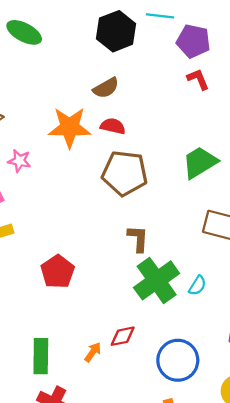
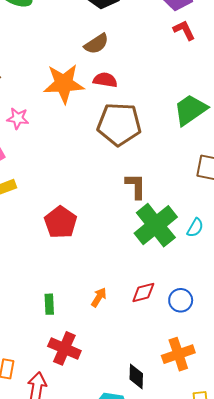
red diamond: (123, 336) -> (143, 293), moved
green rectangle: (41, 356) -> (49, 304), size x0.6
blue circle: (178, 360) -> (181, 300), size x0.6

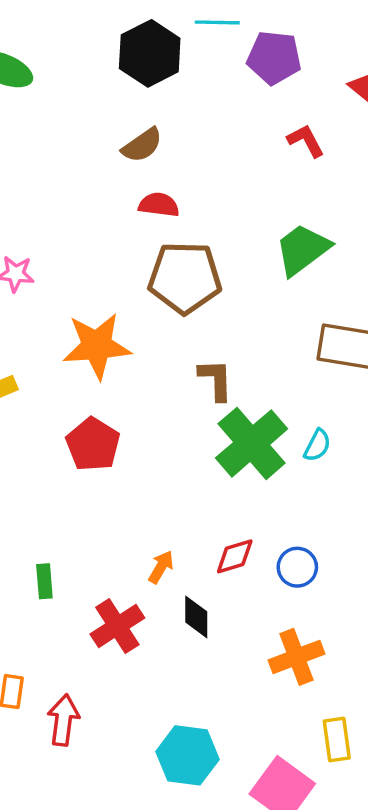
red L-shape: (184, 30) -> (306, 141), moved
orange star: (64, 84) -> (97, 346), moved
green rectangle: (49, 304) -> (44, 581), moved
red cross: (64, 348) -> (117, 626), moved, turned 36
black diamond: (136, 376) -> (196, 617), moved

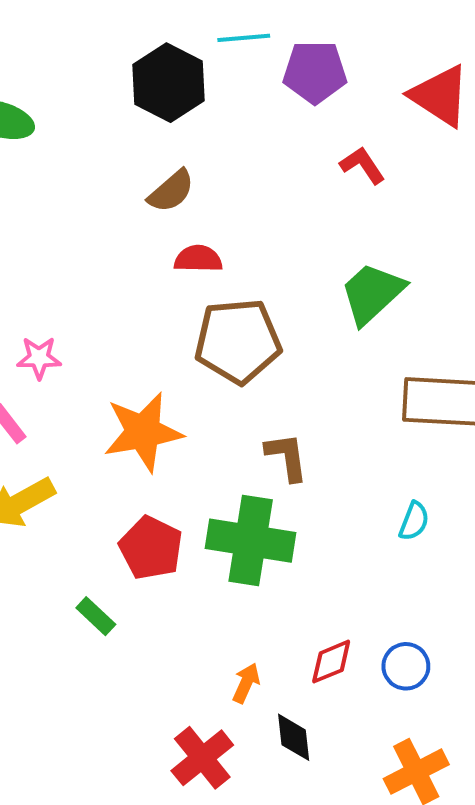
green cross: (252, 443) -> (251, 541), moved, turned -34
green rectangle: (44, 581) -> (96, 616), moved, turned -36

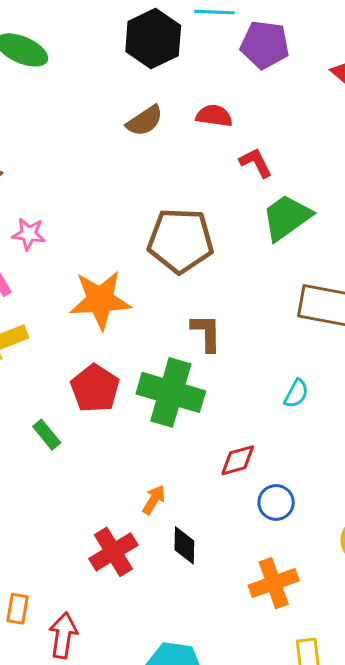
red L-shape: (362, 165) -> (256, 163), moved
red semicircle: (198, 259) -> (214, 116), moved
red diamond: (331, 662) -> (238, 460), moved

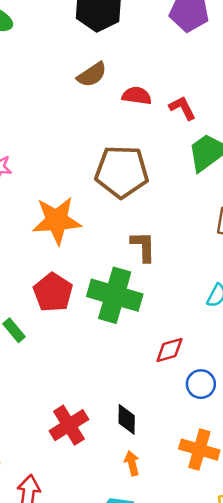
red semicircle: (214, 116) -> (137, 96), moved
orange arrow: (154, 500) -> (132, 463), moved, turned -45
orange cross: (274, 583) -> (199, 450), turned 36

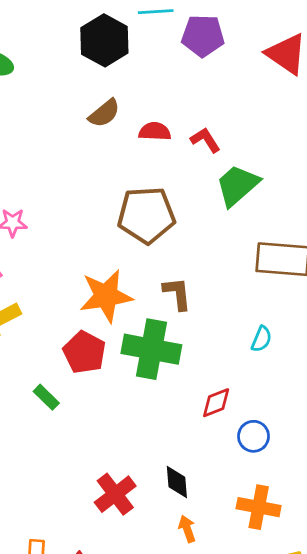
orange star: (57, 221) -> (106, 296), moved

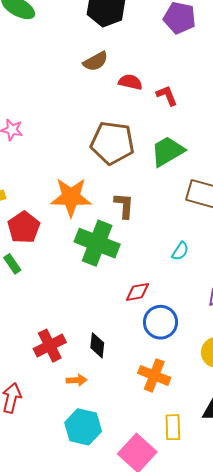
green trapezoid: (237, 185) -> (168, 151), moved
red pentagon: (84, 352) -> (24, 227), moved
blue circle: (253, 436) -> (161, 322), size x1.4
orange arrow: (187, 529) -> (77, 380), moved, turned 96

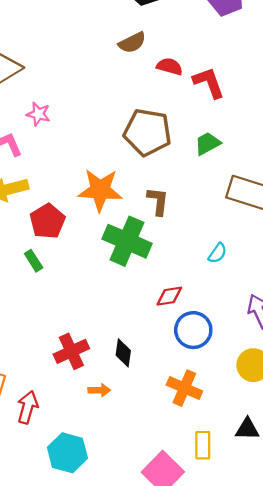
red L-shape: (167, 96) -> (209, 83), size x1.4
green trapezoid: (168, 151) -> (208, 144), size x0.7
cyan hexagon: (83, 427) -> (67, 453), moved

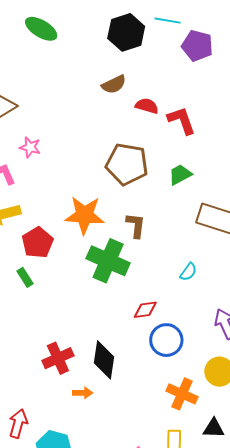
black diamond: (123, 353) -> (104, 360), size x1.5
orange cross: (184, 388) -> (182, 394), moved
red arrow: (28, 407) -> (18, 423), moved

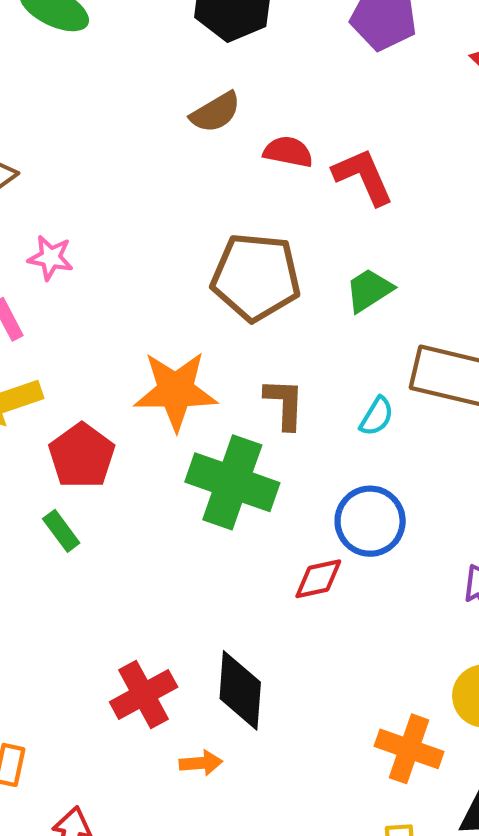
cyan semicircle: (188, 272) -> (377, 416), moved
blue circle: (166, 340) -> (370, 521), moved

